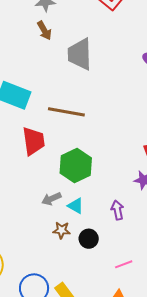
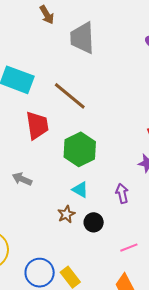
brown line: (66, 112) -> (70, 96), turned 30
gray arrow: (51, 199) -> (22, 179), moved, turned 48
brown star: (61, 230) -> (66, 214), turned -30

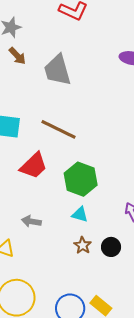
red trapezoid: (37, 125) -> (34, 166), turned 68
cyan triangle: (80, 190) -> (80, 214), moved

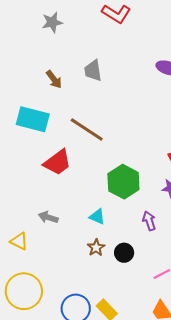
brown arrow: (17, 56) -> (54, 79), moved
gray trapezoid: (57, 70) -> (93, 71), size x0.7
green hexagon: (81, 179) -> (123, 182), moved

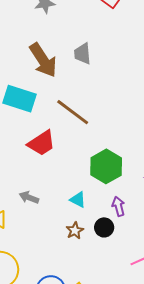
brown arrow: (54, 79) -> (43, 60), size x1.8
purple arrow: (149, 221) -> (119, 206), moved
black circle: (124, 253) -> (104, 227), moved

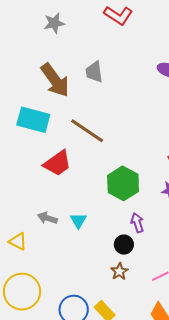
cyan triangle: (78, 200) -> (78, 221), moved, turned 36
brown star: (75, 231) -> (119, 271), moved

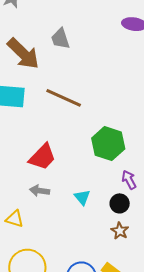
red trapezoid: (57, 163) -> (42, 157), moved
cyan triangle: (78, 221) -> (82, 197), moved

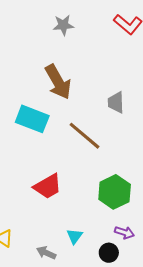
gray trapezoid: (60, 39) -> (116, 102), moved
purple arrow: (129, 180) -> (124, 233), turned 120
gray arrow: (40, 191) -> (46, 253), moved

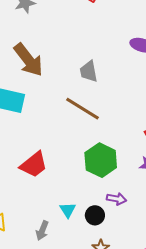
brown line: (84, 136) -> (82, 109), moved
gray arrow: (46, 253) -> (42, 231), turned -84
black circle: (109, 253) -> (95, 215), moved

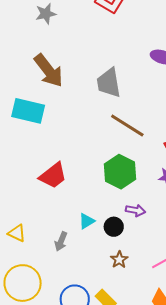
gray trapezoid: (89, 71) -> (109, 83), size x1.4
brown line: (82, 109) -> (127, 126), moved
cyan triangle: (68, 210) -> (87, 221), turned 30

